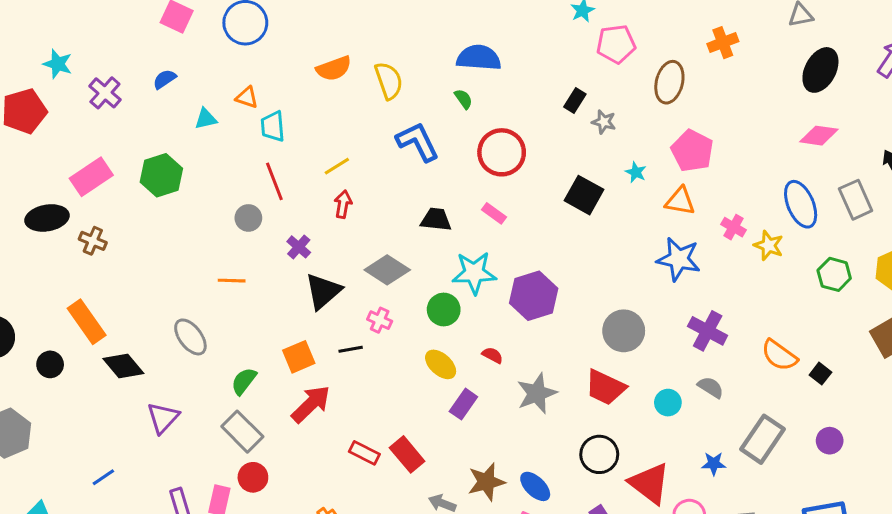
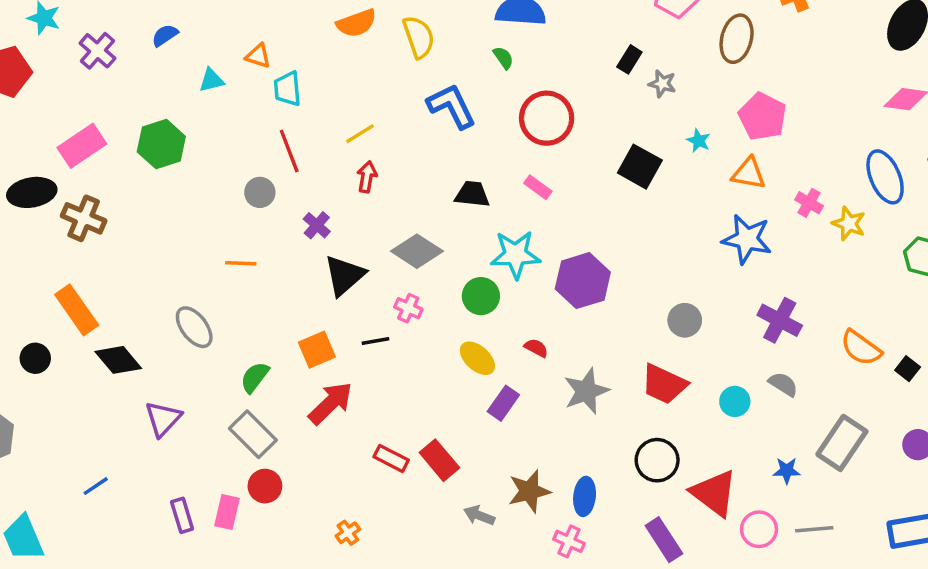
brown cross: (93, 241) -> (84, 218), size x1.4
gray circle: (624, 331) -> (685, 320), size x0.7
blue ellipse: (535, 486) -> (585, 496), turned 52

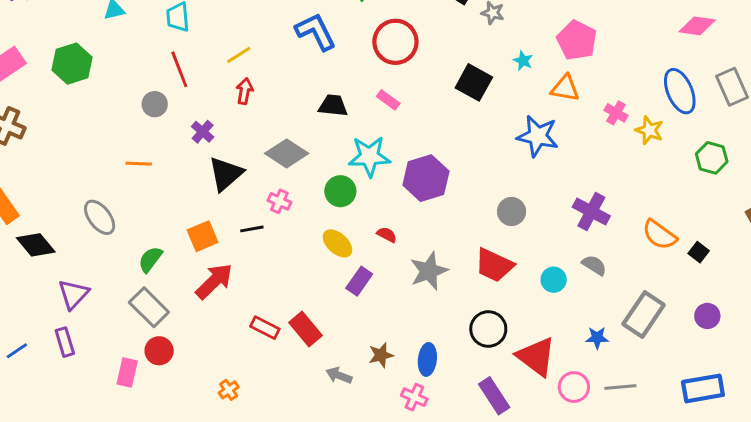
blue star: (747, 239) -> (538, 136), moved
brown star: (529, 491) -> (381, 355), size x0.7
purple rectangle: (182, 515) -> (65, 342), moved

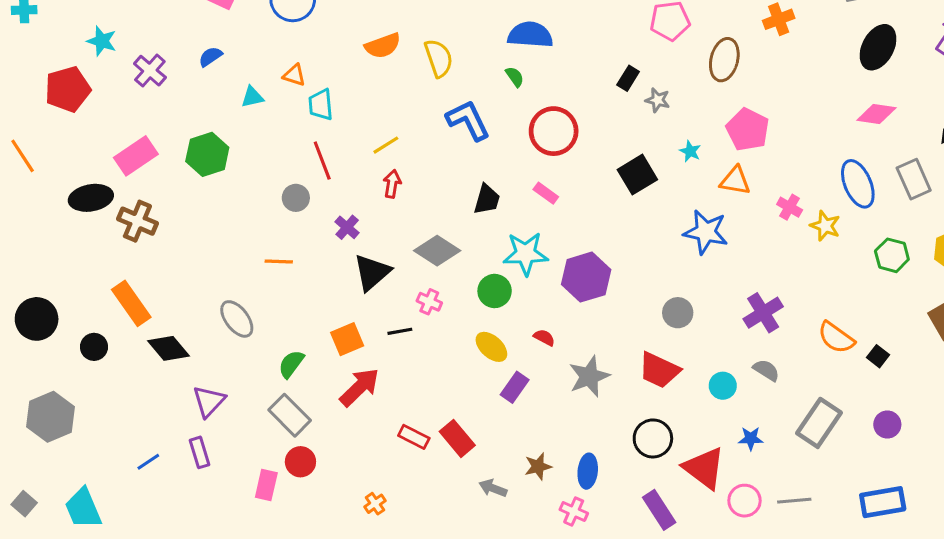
black square: (474, 82) -> (637, 175), turned 30
black trapezoid: (333, 106) -> (487, 199), turned 100
purple cross: (591, 212) -> (763, 313), turned 30
blue star: (597, 338) -> (751, 438), moved

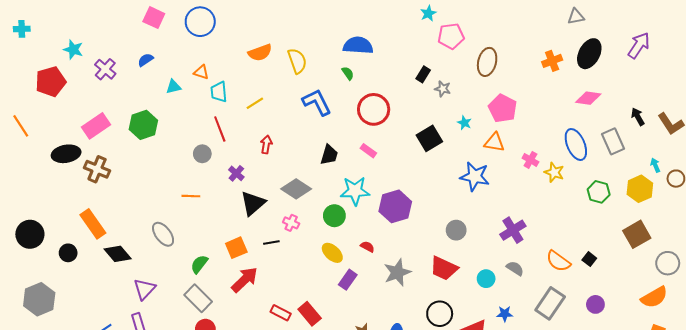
orange cross: (779, 19) -> (552, 61), moved
yellow line: (386, 145) -> (255, 103), moved
orange semicircle: (836, 338) -> (558, 261), moved

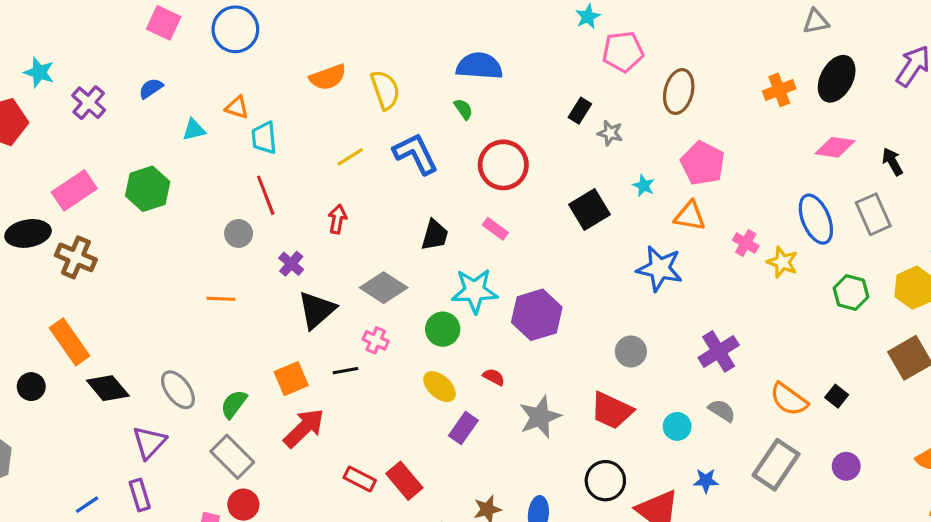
yellow line: (255, 103) -> (350, 157), moved
black arrow: (638, 117) -> (892, 162), moved
gray ellipse: (163, 234) -> (178, 390), moved

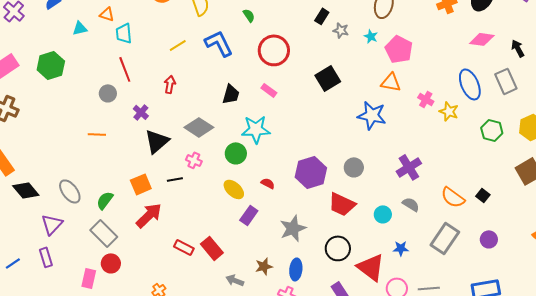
cyan star: (644, 186) -> (371, 36), moved
purple hexagon: (537, 315) -> (311, 172), moved
gray star: (540, 417) -> (293, 228), moved

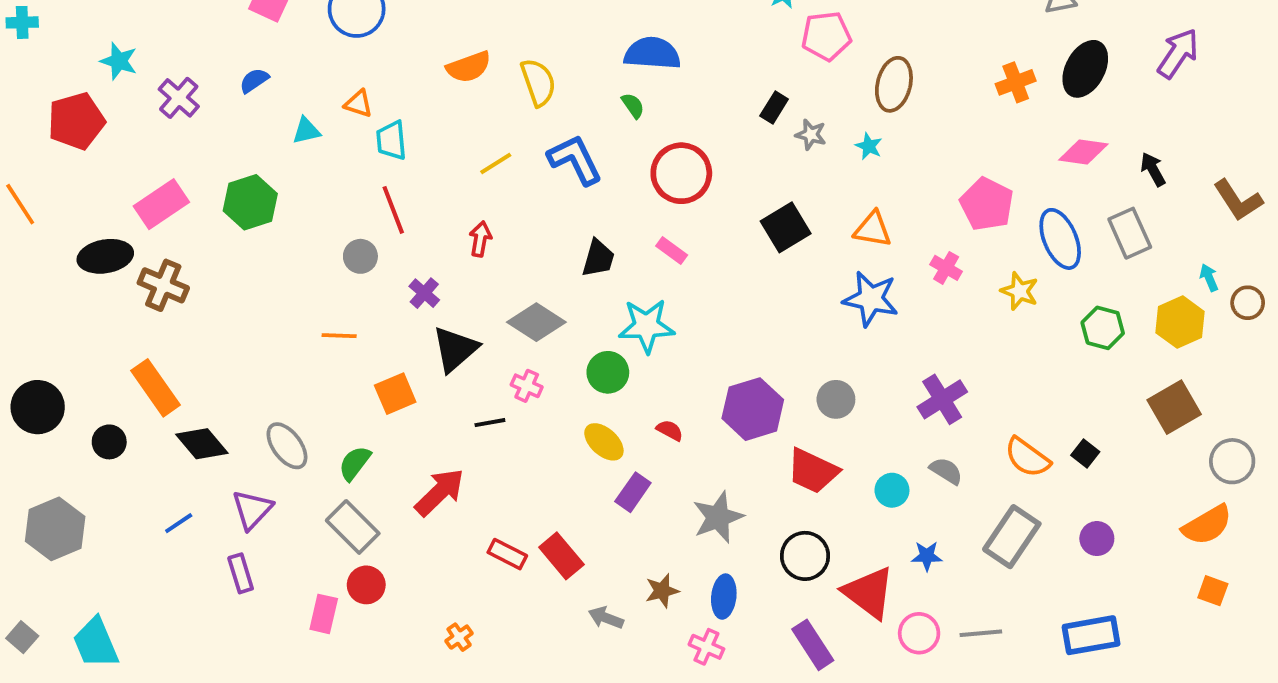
pink pentagon: (399, 49) -> (987, 204), moved
orange triangle: (391, 82) -> (873, 229), moved
pink cross: (426, 99) -> (946, 268), moved
orange square: (141, 184) -> (395, 394), moved
blue line: (13, 263) -> (179, 523), moved

